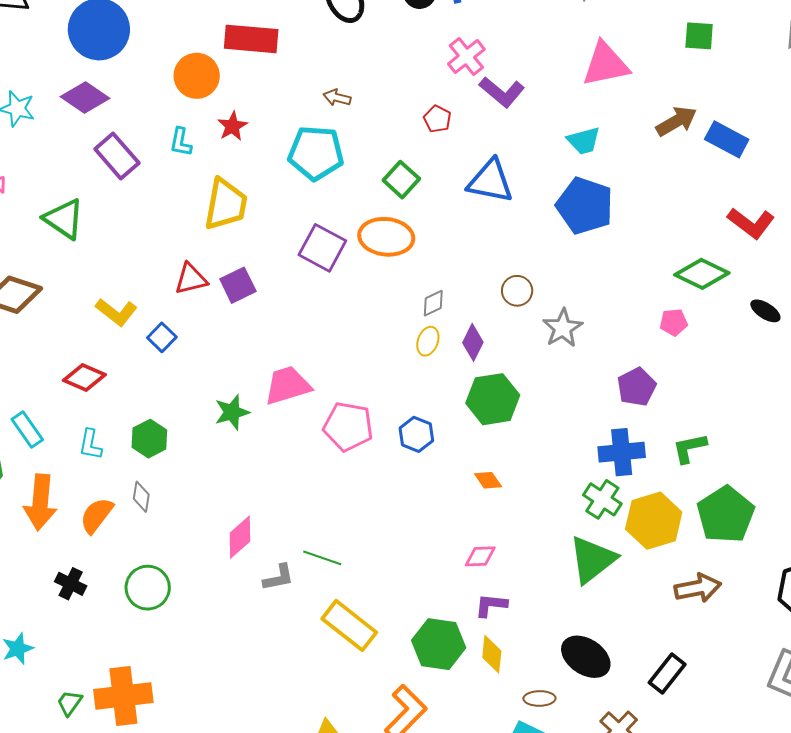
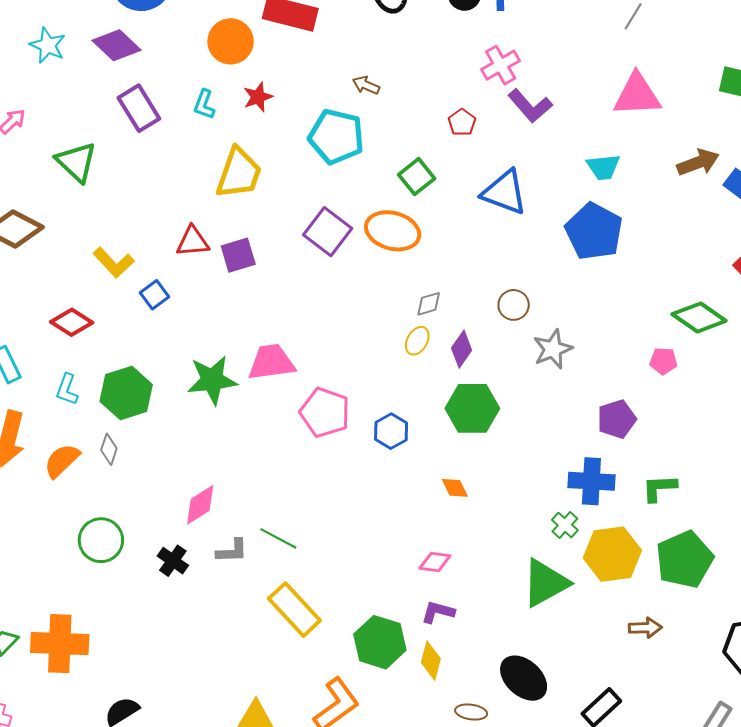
green star: (232, 412) -> (212, 380), size x1.4
green hexagon: (149, 439) -> (126, 393), size x1.4
green cross: (602, 499) -> (565, 525), size x0.7
black cross: (71, 584) -> (173, 561), moved
brown arrow: (698, 588) -> (645, 628), size x0.7

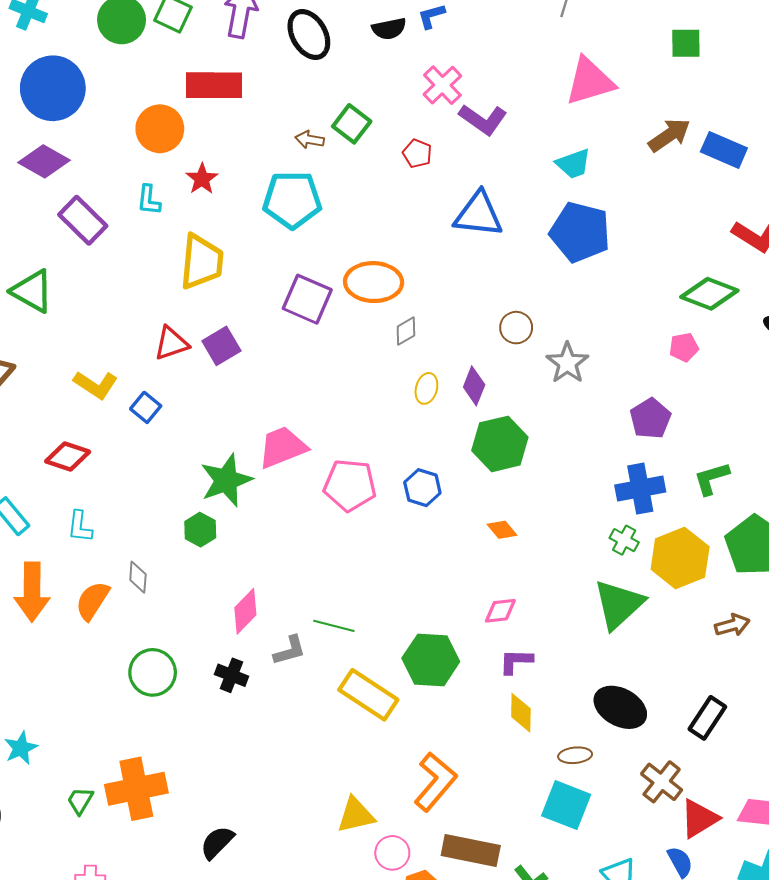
green square: (417, 177) -> (352, 124), moved
gray diamond: (429, 304) -> (406, 331), moved
green hexagon: (126, 393) -> (200, 530), moved, size x0.6
green hexagon: (380, 642) -> (431, 660), moved

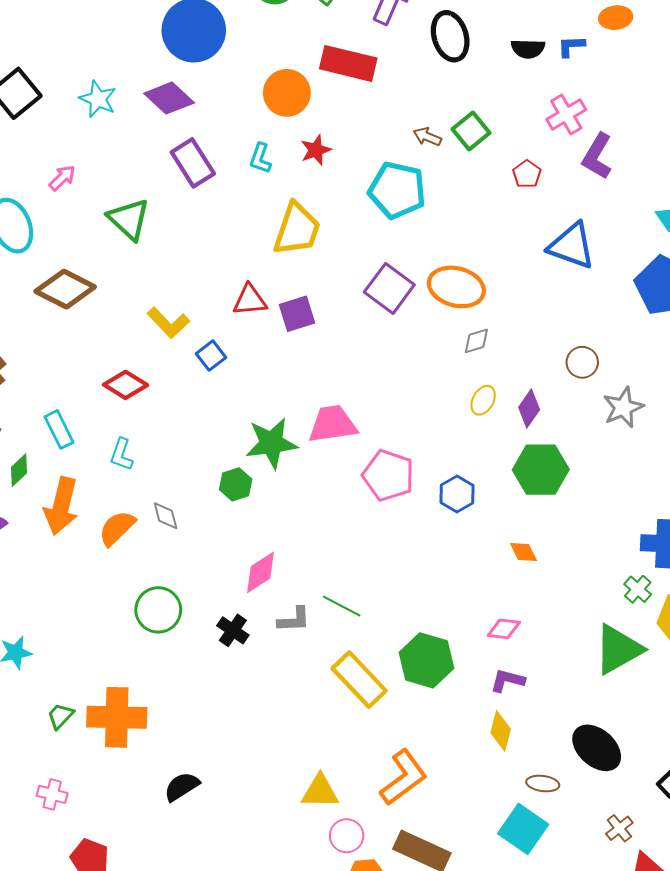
purple L-shape: (483, 119) -> (597, 156), turned 72
gray diamond: (138, 577) -> (166, 516), turned -32
brown cross: (662, 782) -> (619, 828), size x0.7

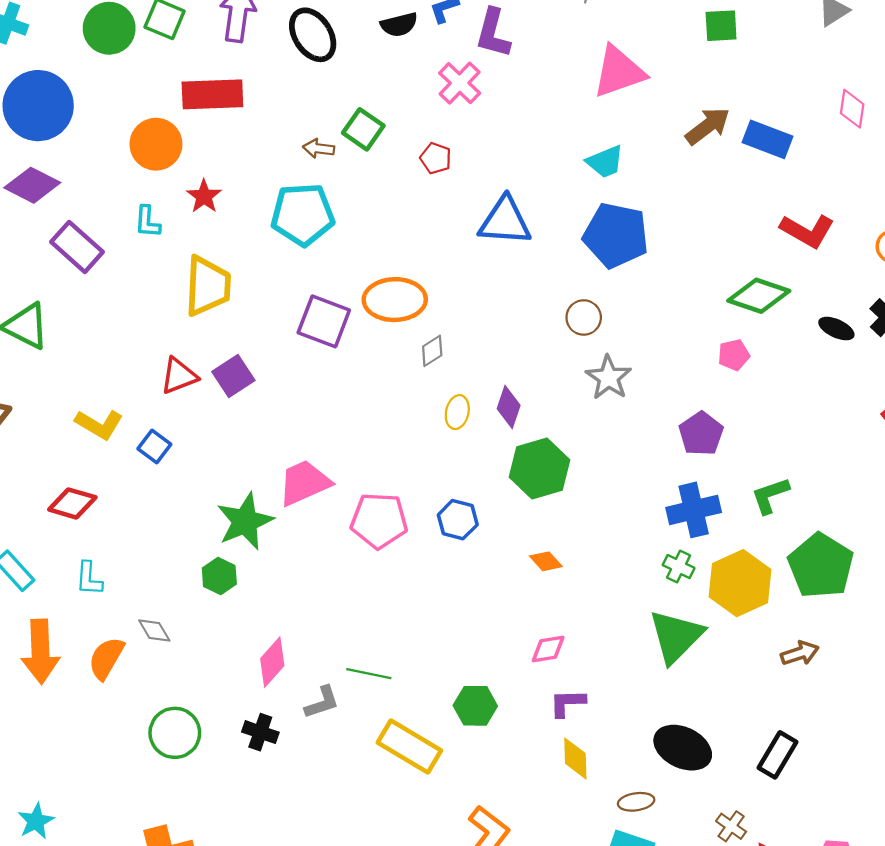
purple L-shape: (597, 156) -> (493, 33), moved
brown circle: (582, 362) -> (584, 317), moved
green hexagon: (426, 660) -> (475, 706), size x0.7

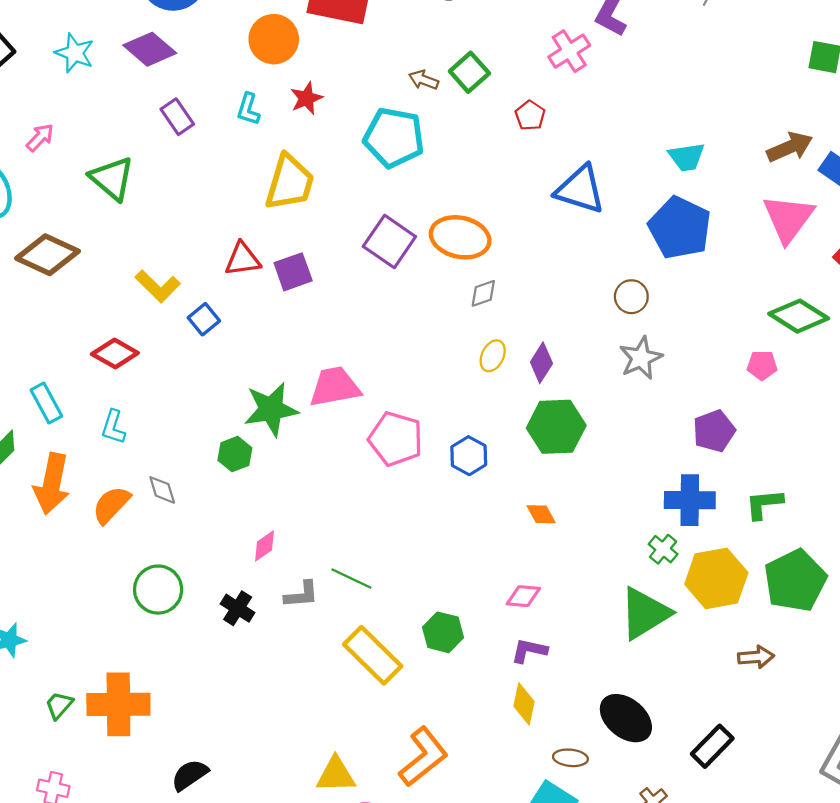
pink triangle: (619, 72) -> (788, 218), moved, turned -48
purple rectangle: (77, 247) -> (177, 117), size x0.7
pink diamond: (272, 662) -> (264, 546), size x0.7

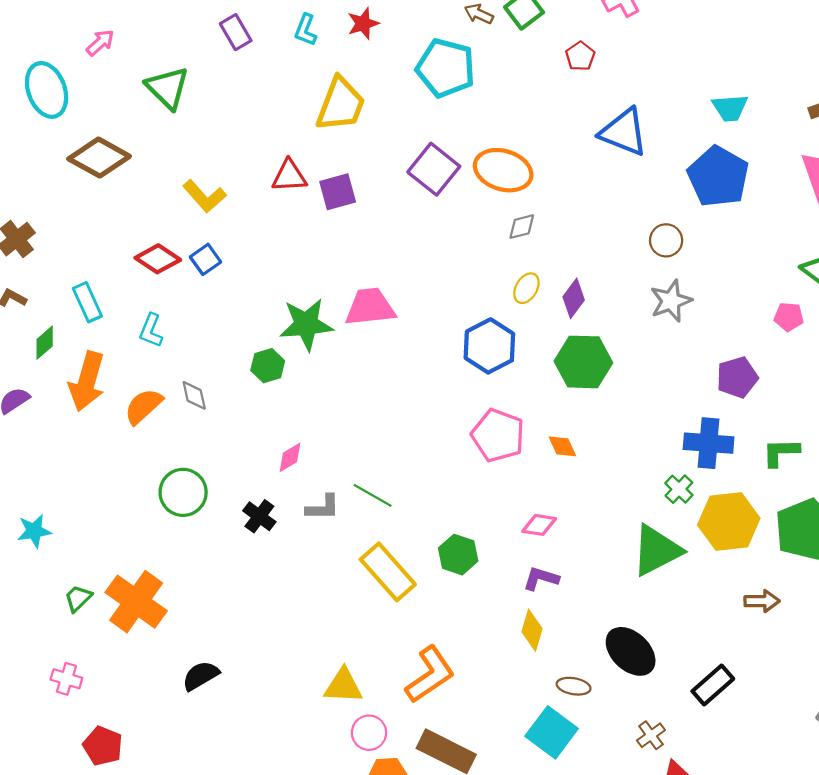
blue square: (204, 319) -> (205, 259), moved
pink pentagon: (396, 439) -> (498, 435), moved
blue hexagon: (469, 456) -> (489, 346), moved, size x1.4
orange cross: (118, 704) -> (136, 602), turned 32

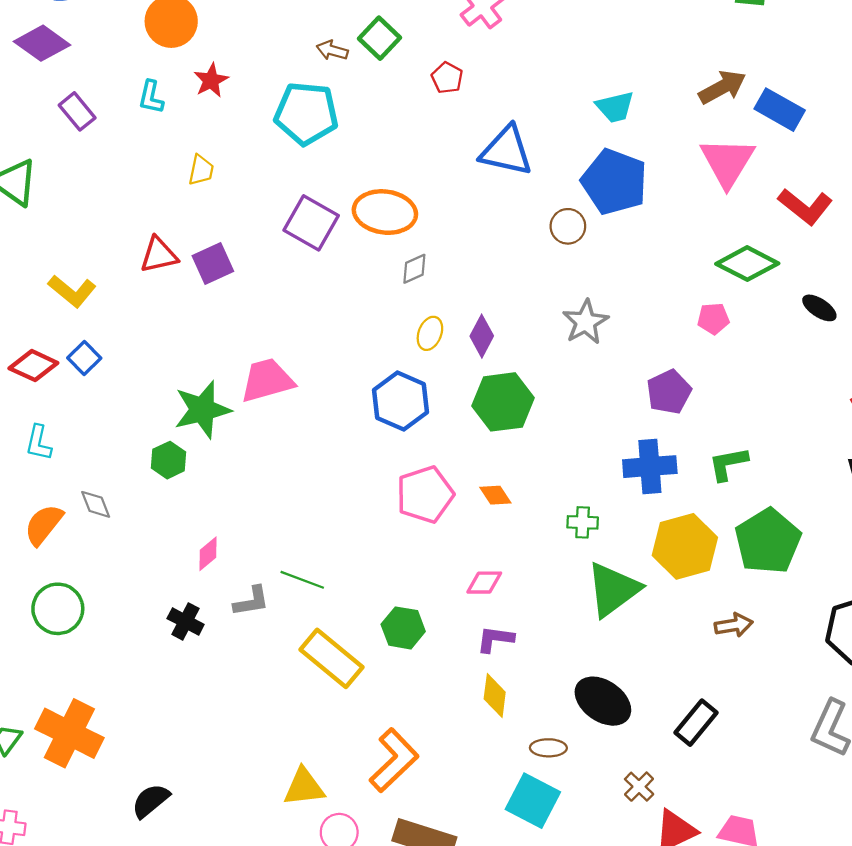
yellow trapezoid: (341, 104) -> (201, 170), size x0.5
brown circle: (666, 240) -> (568, 226), moved
pink pentagon: (498, 435) -> (425, 495), turned -30
green cross: (679, 489) -> (583, 522), moved, turned -32
green circle: (183, 492) -> (58, 609), moved

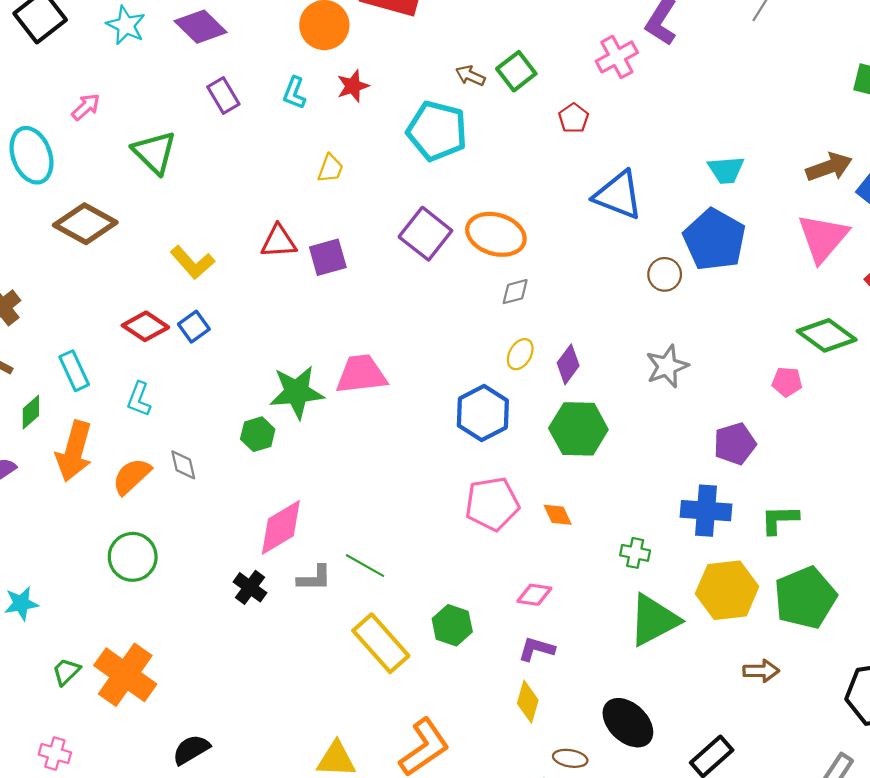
pink diamond: (208, 554) -> (281, 527), size x1.8

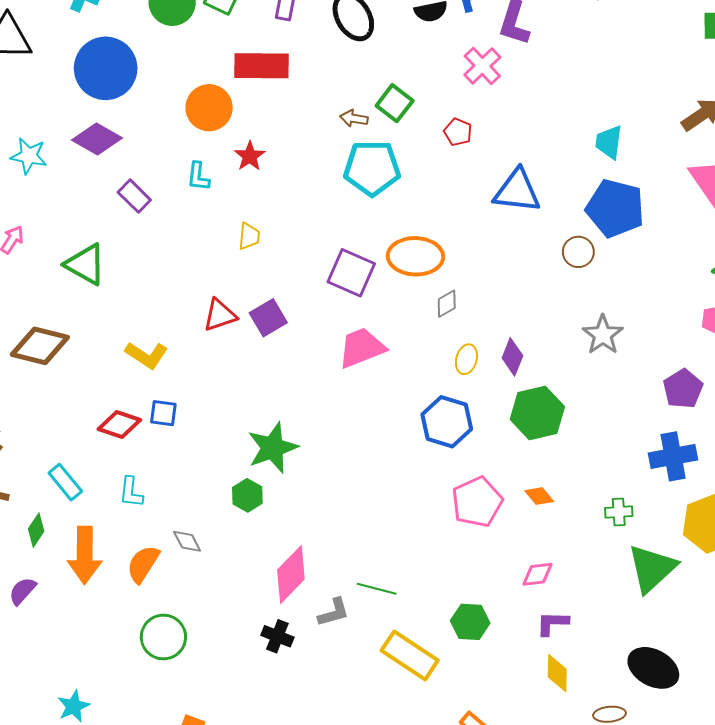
cyan pentagon: (437, 131) -> (372, 168), moved
cyan trapezoid: (726, 170) -> (609, 142), turned 117
blue square: (194, 327) -> (163, 413), turned -32
pink trapezoid: (361, 374) -> (362, 348), moved

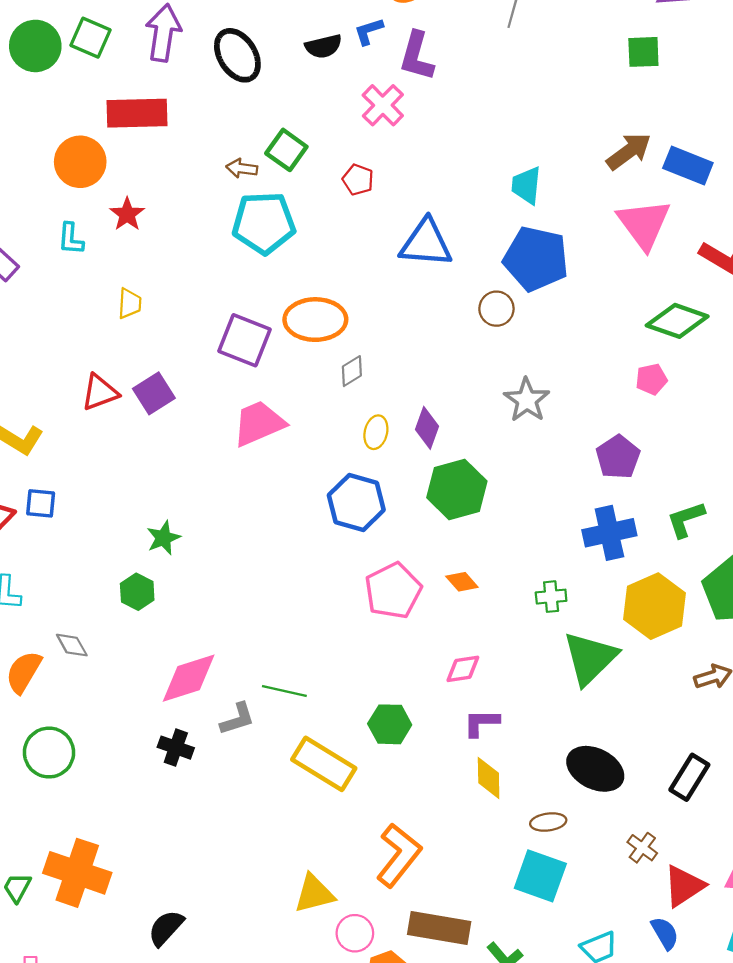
green star: (273, 448) -> (163, 538), size x0.6
pink diamond: (291, 574) -> (189, 678), turned 30

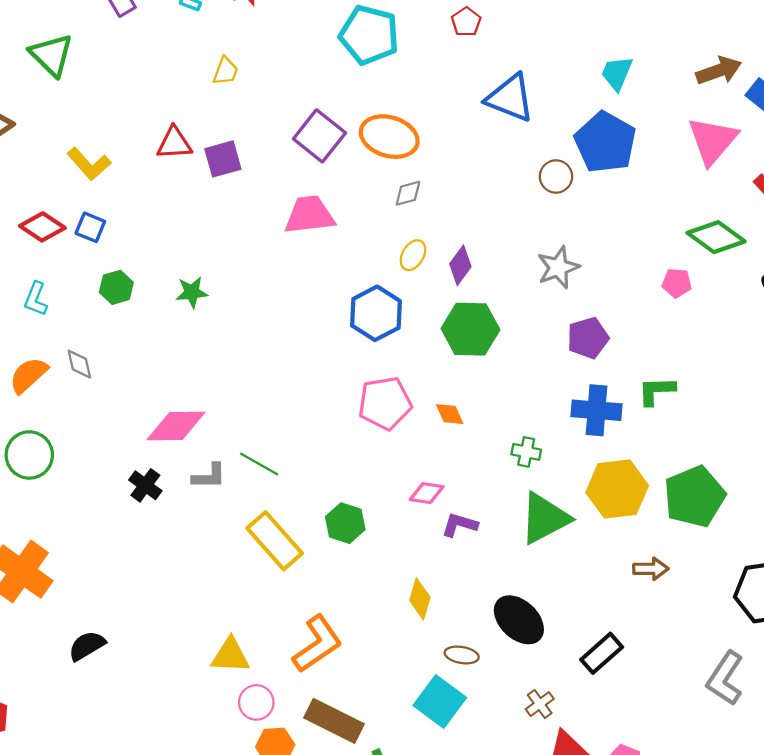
purple pentagon: (618, 457) -> (588, 338), moved
green L-shape: (686, 519) -> (656, 391), moved
green hexagon: (137, 592) -> (116, 287), moved
purple L-shape: (481, 723) -> (459, 525), moved

